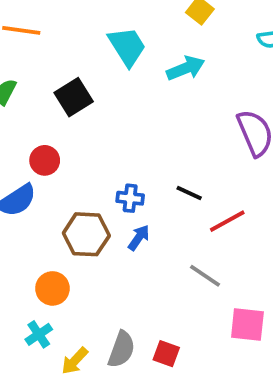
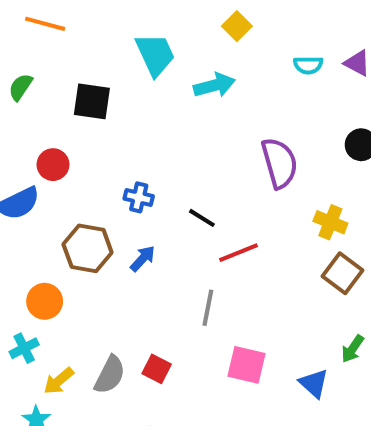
black square: (74, 97) -> (92, 101), turned 33
blue cross: (130, 198) -> (139, 197), moved
gray line: (205, 276) -> (208, 308), turned 60
red square: (166, 354) -> (157, 369), moved

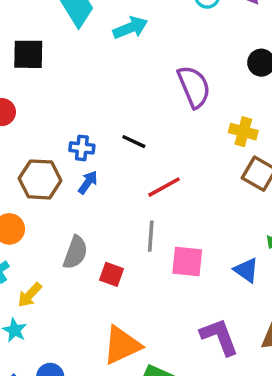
blue cross: (139, 197) -> (82, 148), moved
red line: (239, 253) -> (164, 187), moved
gray line: (208, 308) -> (151, 236), moved
gray semicircle: (110, 375) -> (75, 252), moved

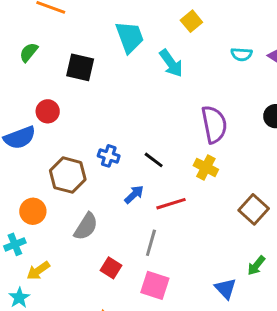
cyan arrow: (130, 28) -> (171, 63), turned 64
yellow cross: (243, 132) -> (206, 167), moved
blue arrow: (88, 182) -> (134, 194), moved
gray semicircle: (75, 252) -> (86, 226), moved
pink square: (187, 262) -> (155, 285), moved

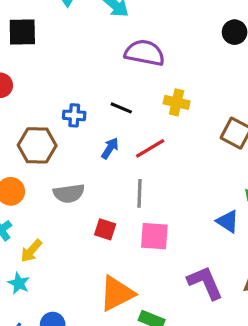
purple semicircle: (214, 124) -> (145, 53), moved, turned -54
gray semicircle: (86, 226) -> (69, 193), turned 64

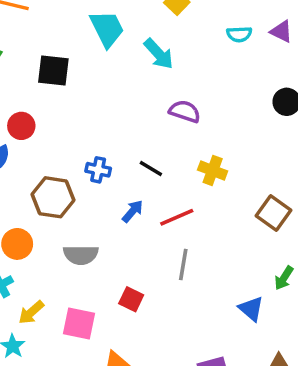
purple semicircle: (145, 53) -> (185, 111), size x0.7
gray line: (140, 193) -> (183, 265), moved
red square: (105, 229) -> (131, 299), moved
pink square: (154, 236) -> (79, 323), moved

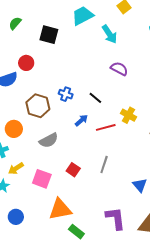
cyan trapezoid: (107, 29) -> (83, 16), turned -100
yellow cross: (213, 171) -> (128, 115), moved
gray semicircle: (81, 255) -> (49, 140), turned -36
gray line: (183, 265) -> (104, 164), moved

